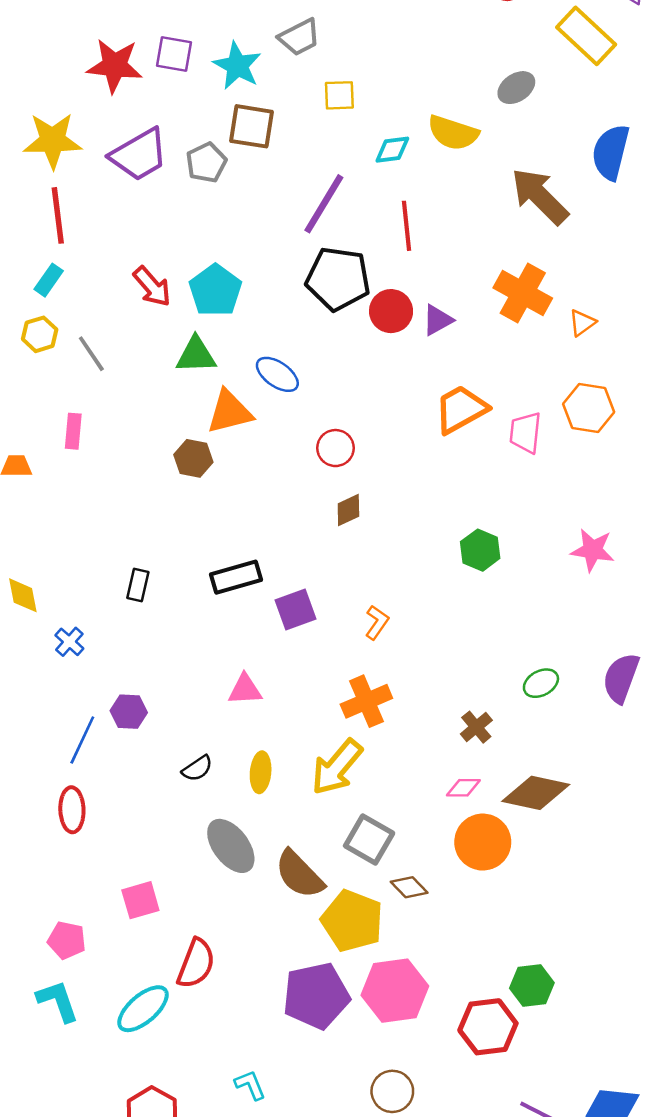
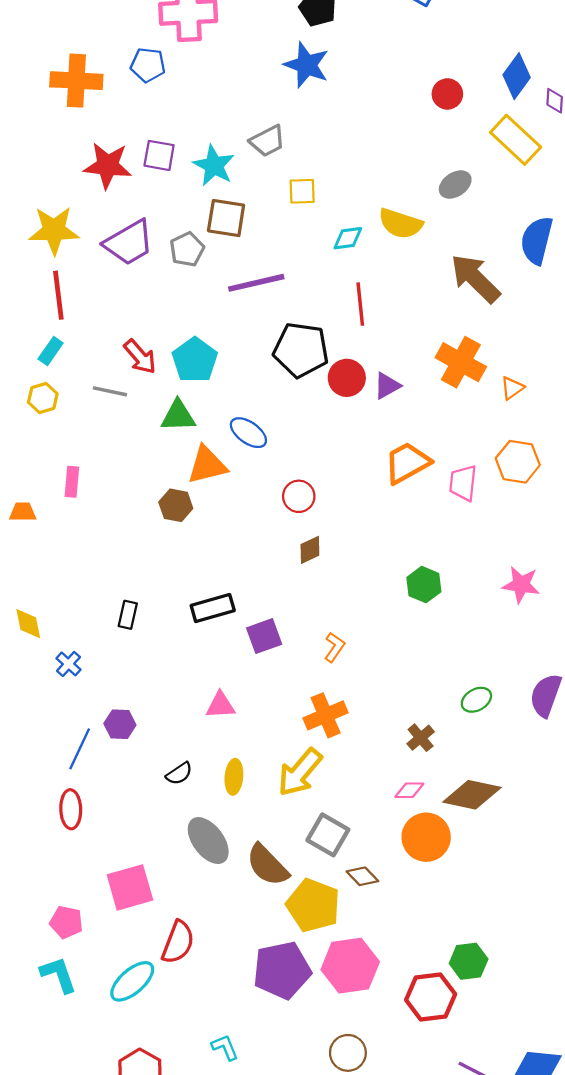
purple line: (324, 204) -> (256, 283), moved, turned 46
gray line: (91, 354) -> (110, 391), moved, turned -44
pink square: (140, 900) -> (130, 887), size x1.4

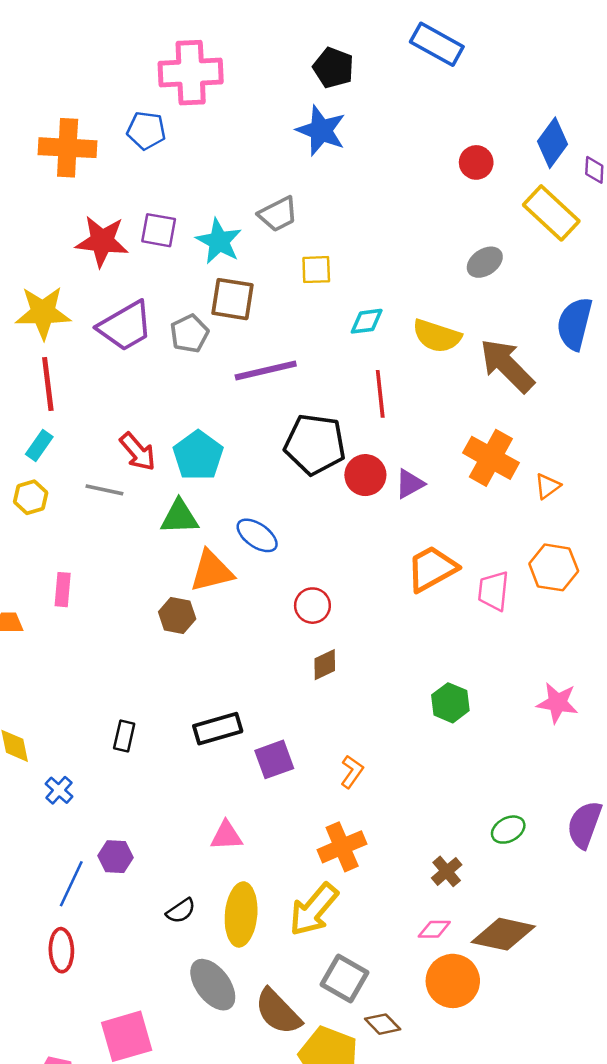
yellow semicircle: (400, 224) -> (437, 336), moved
yellow ellipse: (234, 777) -> (241, 914), size x1.6

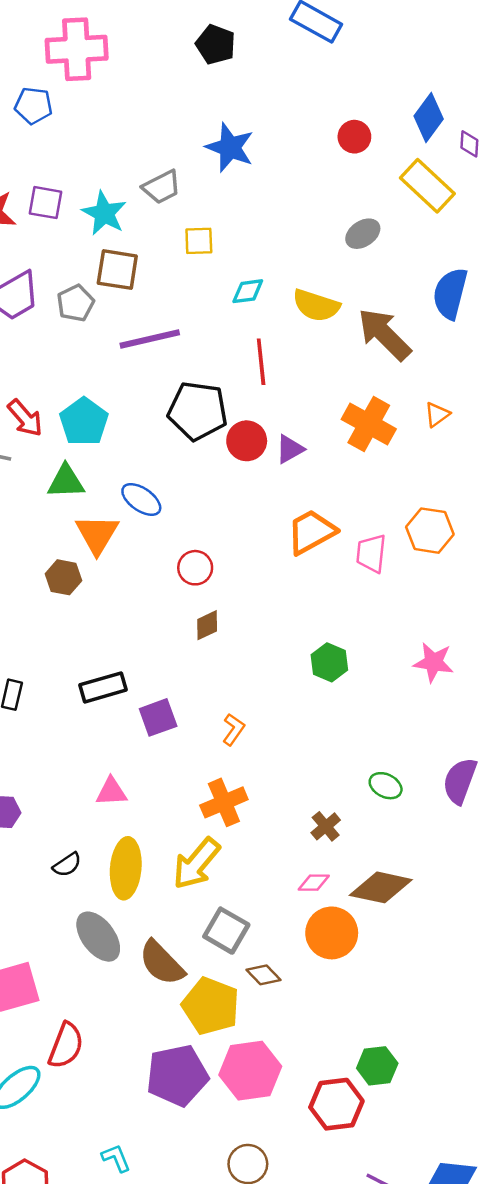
blue star: (321, 130) -> (230, 147), moved
orange triangle: (548, 486) -> (437, 414), moved
orange triangle: (212, 571) -> (97, 534), turned -45
green ellipse: (508, 830) -> (386, 786), turned 56

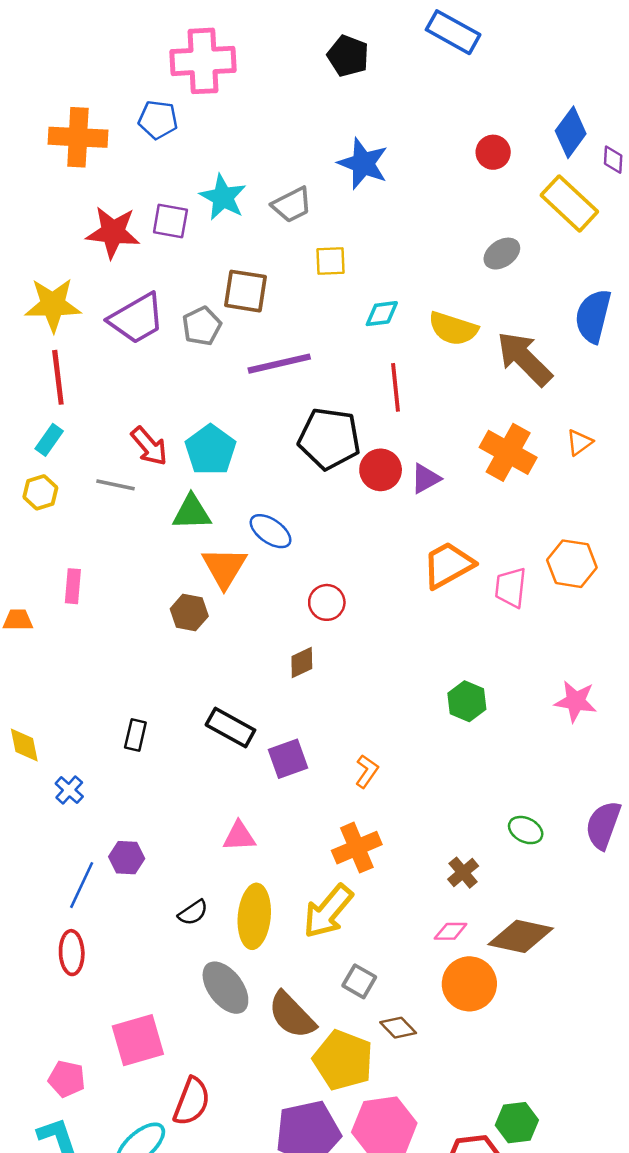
cyan star: (104, 213) -> (223, 197), moved
brown diamond: (207, 625) -> (302, 662), moved
black rectangle: (103, 687) -> (230, 727), turned 45
gray square: (226, 931) -> (359, 981), size x0.7

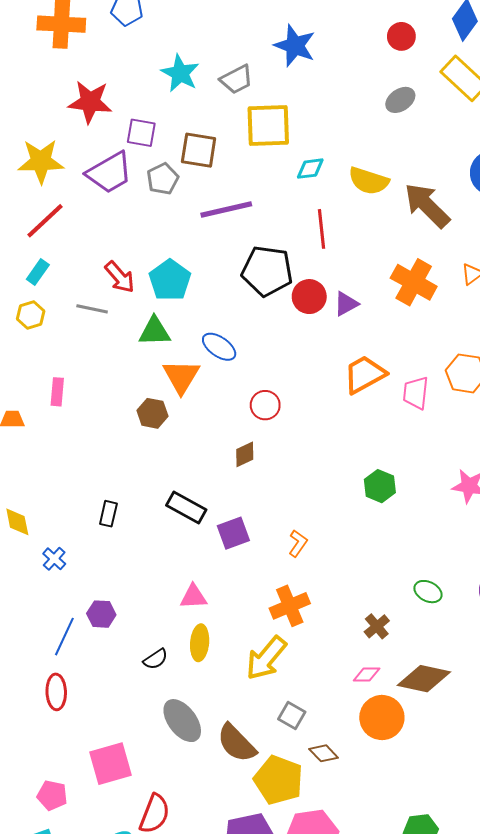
purple square: (170, 221) -> (141, 133), moved
gray ellipse: (502, 254) -> (400, 100), moved
yellow square: (331, 261) -> (268, 126), size x1.8
red line: (58, 377) -> (45, 221), turned 54
yellow ellipse: (254, 916) -> (200, 643), moved, size x0.7

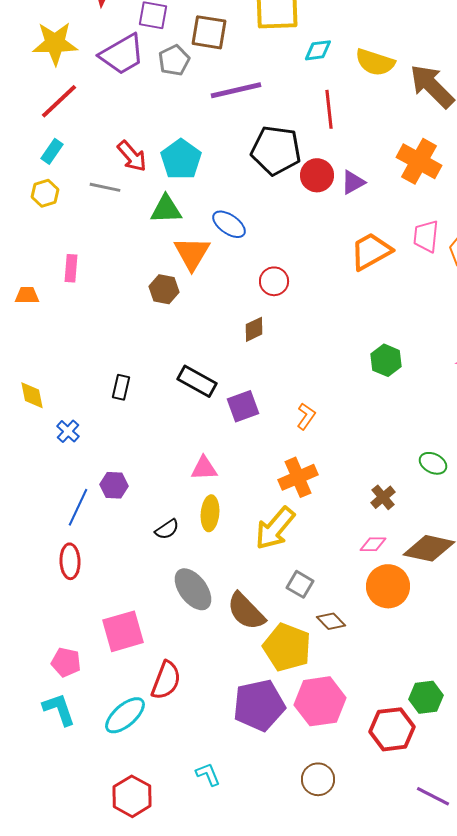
pink trapezoid: (416, 393) -> (426, 236), moved

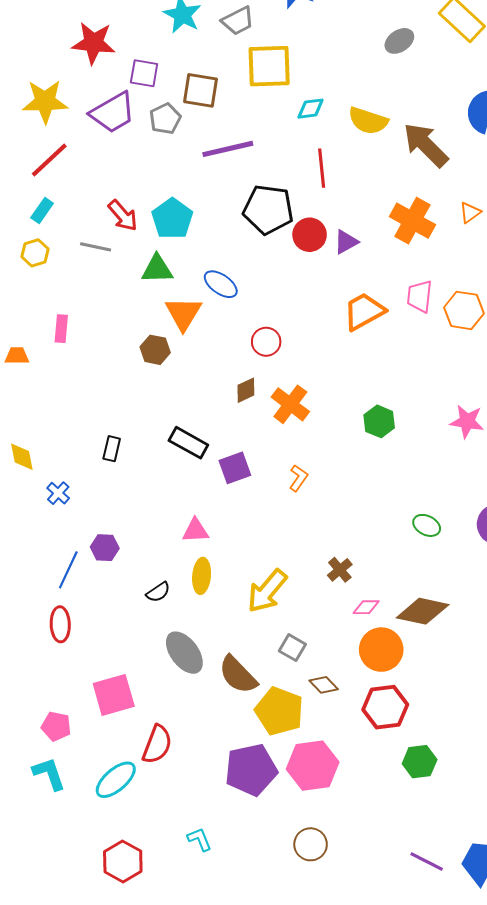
orange cross: (298, 477) -> (290, 404), moved, turned -30
brown cross: (383, 497) -> (340, 570), moved
red hexagon: (392, 729) -> (385, 707), moved

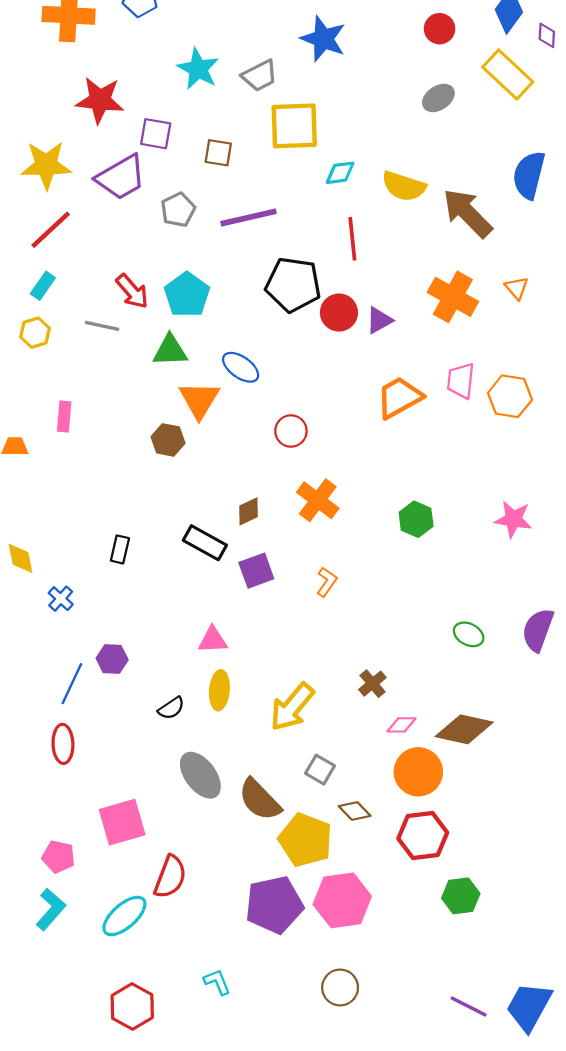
brown square: (201, 90) -> (218, 153), size x0.7
gray pentagon: (165, 119) -> (178, 210), moved
orange triangle: (470, 213) -> (517, 288), turned -35
brown diamond: (246, 390) -> (248, 511), moved
cyan L-shape: (49, 774) -> (51, 909), turned 60

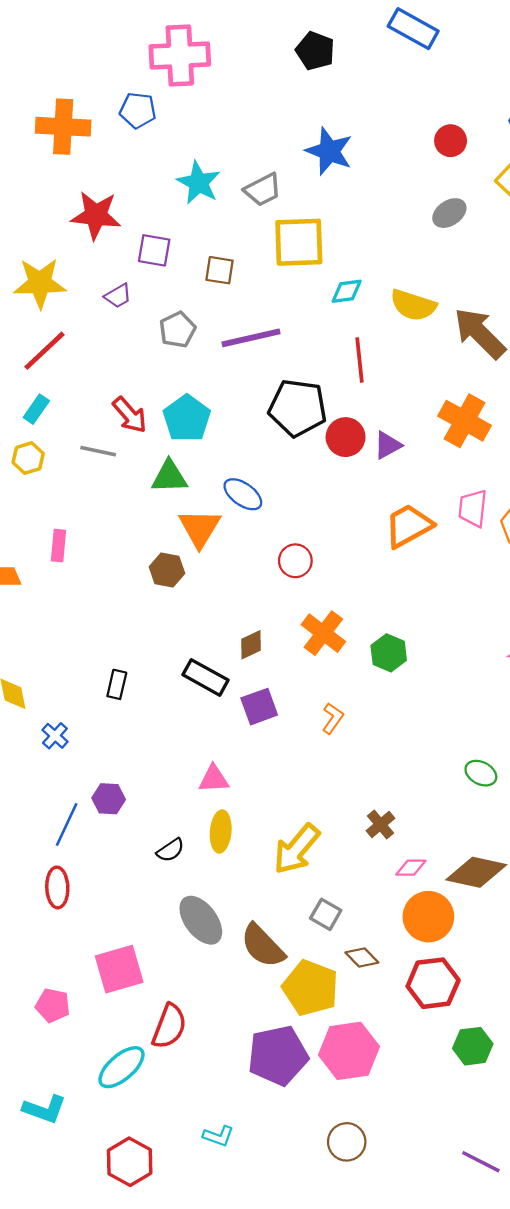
purple trapezoid: (121, 177) -> (118, 296), size x0.5
green hexagon: (416, 519) -> (389, 653), moved
cyan L-shape: (51, 909) -> (44, 1109), moved, turned 69
cyan L-shape: (217, 982) -> (218, 1136), turned 132

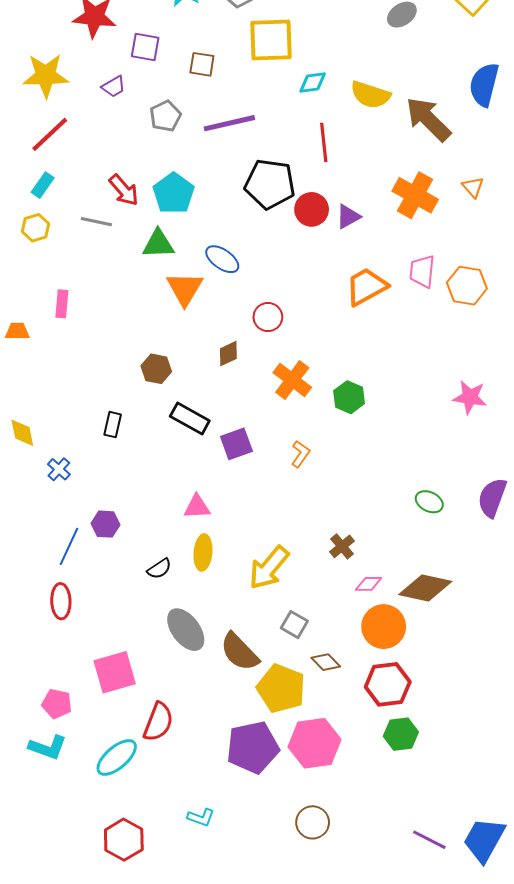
brown hexagon: (167, 570) -> (156, 369), moved
brown diamond: (251, 645) -> (228, 354), moved
green hexagon: (473, 1046) -> (401, 734), moved
cyan L-shape: (44, 1109) -> (48, 747), moved

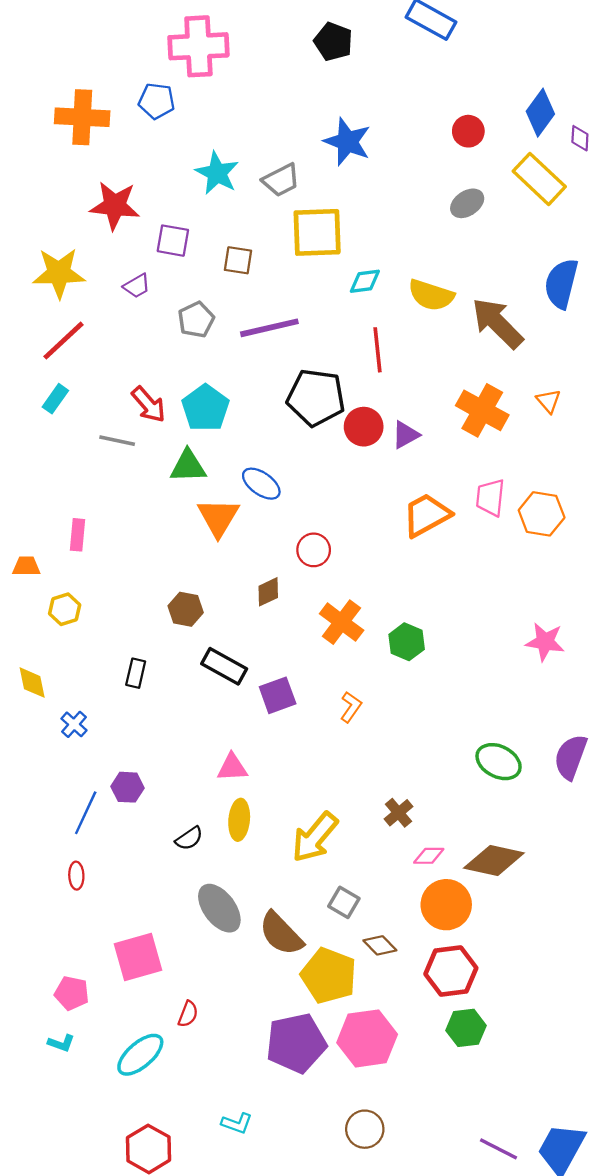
yellow hexagon: (36, 228) -> (65, 609), moved
green ellipse: (429, 502) -> (499, 762), size x1.4
red ellipse: (61, 601) -> (76, 876), size x0.7
red semicircle: (158, 722) -> (188, 1014), size x0.6
cyan L-shape: (48, 747) -> (61, 1043), size x0.6

